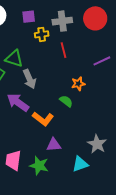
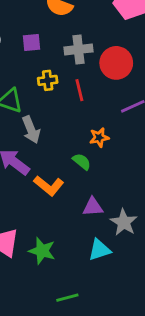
red circle: (95, 18) -> (116, 63), moved
yellow cross: (42, 34) -> (48, 80), moved
purple triangle: (54, 145) -> (93, 207), moved

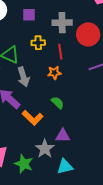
orange star: (99, 137) -> (54, 73), moved
gray star: (124, 222) -> (45, 149), moved

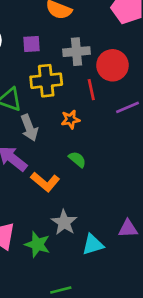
yellow cross: (38, 43) -> (46, 81), size x1.6
red line: (60, 52) -> (91, 90), moved
purple triangle: (63, 136) -> (128, 229), moved

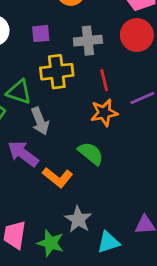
red circle: (112, 65) -> (137, 35), moved
orange star: (70, 119) -> (104, 113), moved, size x1.4
green semicircle: (77, 159) -> (91, 153), size x1.4

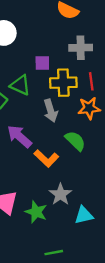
purple square: (41, 34) -> (42, 63), moved
yellow cross: (57, 72) -> (63, 83), moved
gray arrow: (40, 121) -> (51, 111), moved

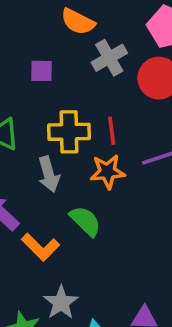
gray cross: (81, 48) -> (109, 58), moved, turned -30
purple square: (42, 63) -> (41, 71), moved

